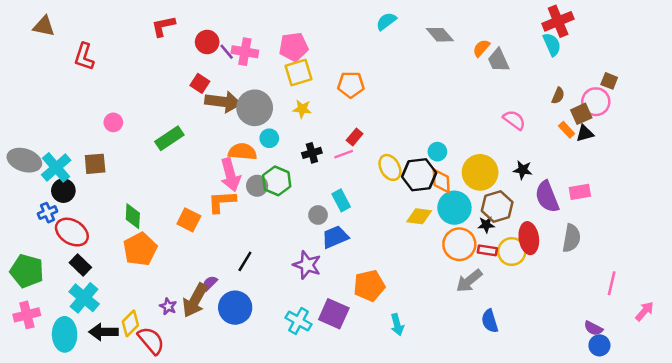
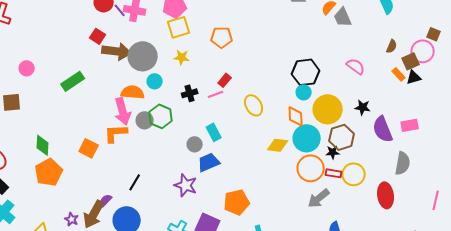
cyan circle: (437, 152) -> (304, 92), moved
black hexagon: (419, 175) -> (306, 72), moved
red ellipse: (529, 238) -> (386, 195), moved

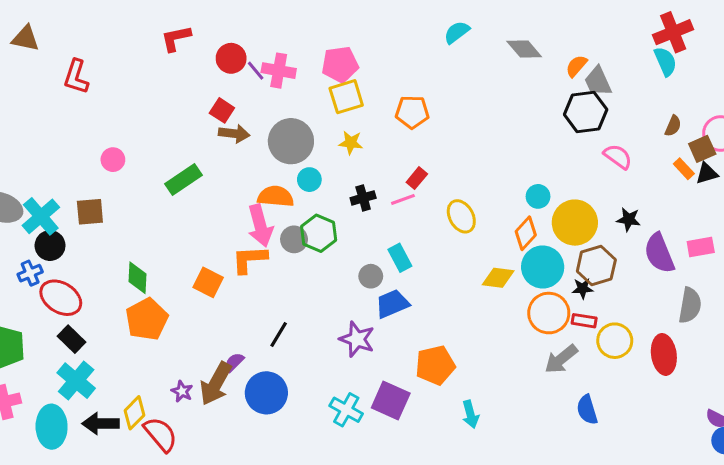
brown arrow: (117, 51) -> (234, 134), moved, size x0.7
black hexagon: (306, 72) -> (586, 112), moved
orange diamond: (296, 116) -> (526, 233), turned 45
yellow circle: (354, 174) -> (615, 341), moved

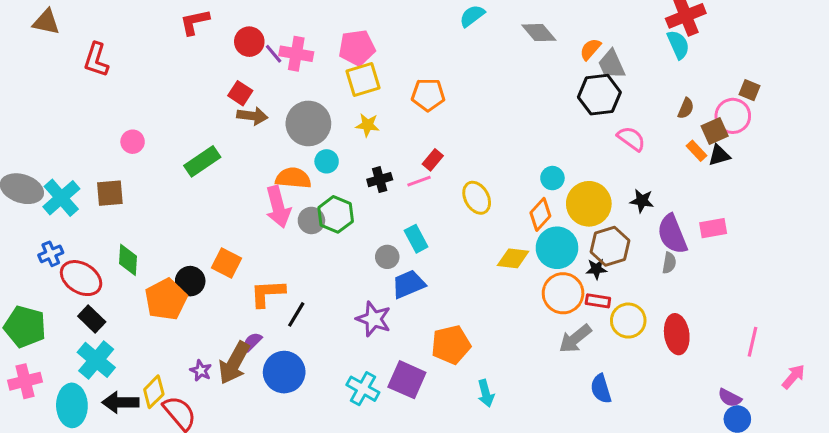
black circle: (50, 246) -> (190, 281), moved
orange L-shape: (250, 259) -> (267, 293), moved
green diamond: (137, 278) -> (128, 260), moved
gray semicircle: (690, 305) -> (669, 263), moved, size x0.6

